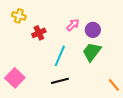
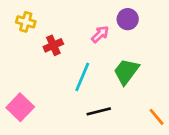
purple circle: (93, 30) -> (128, 19), moved
black line: (60, 81) -> (99, 111), moved

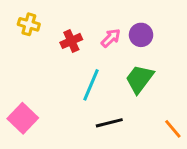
purple circle: (128, 19) -> (141, 35), moved
red cross: (53, 45) -> (71, 41), moved

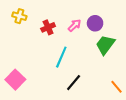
green trapezoid: (140, 79) -> (105, 45), moved
black line: (109, 123) -> (74, 83), turned -36

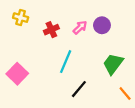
green trapezoid: (105, 45) -> (113, 64), moved
pink square: (15, 80) -> (17, 74), moved

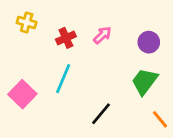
purple circle: (102, 25) -> (149, 42), moved
cyan line: (66, 62) -> (63, 79), moved

